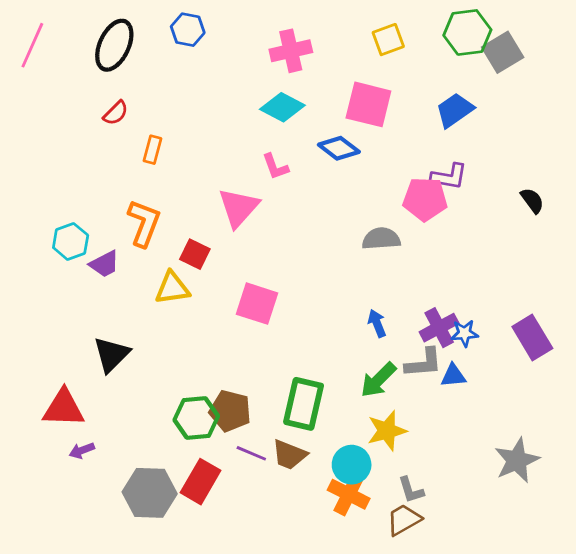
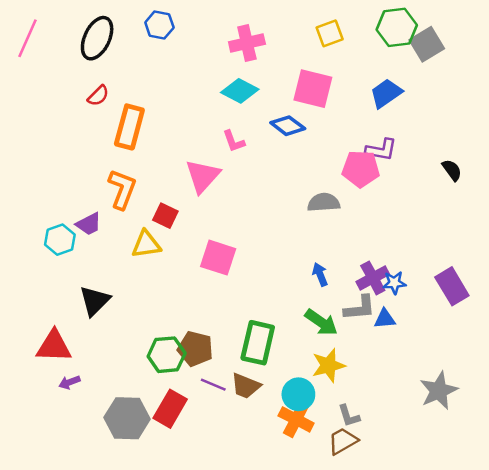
orange rectangle: (152, 150) -> (129, 127), size x1.8
cyan hexagon: (71, 241) -> (60, 240), moved
green arrow: (378, 380) -> (321, 322), turned -100

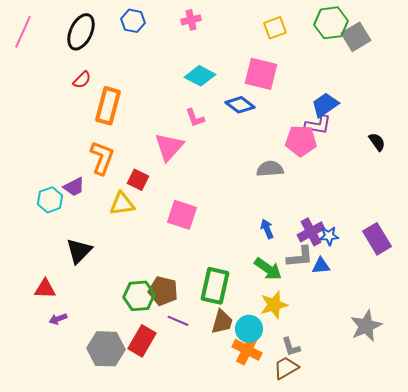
pink cross: (247, 43) -> (191, 20), moved, size x0.7
blue trapezoid: (386, 93) -> (325, 105), moved
red triangle: (54, 346) -> (45, 289), size x0.7
brown trapezoid: (246, 386) -> (222, 322), moved, turned -96

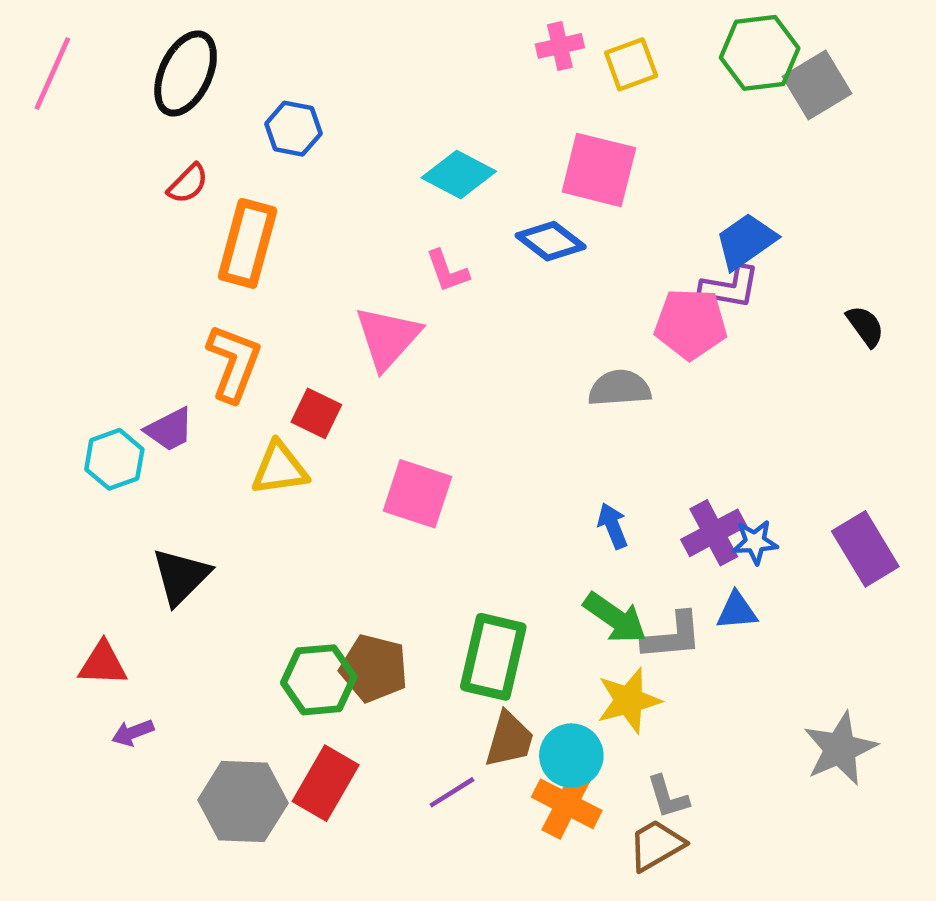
pink cross: (191, 20) -> (560, 46), moved
blue hexagon: (133, 21) -> (293, 129), moved
gray L-shape: (300, 257) -> (672, 636), moved
purple line: (178, 321) -> (452, 792), moved, turned -55

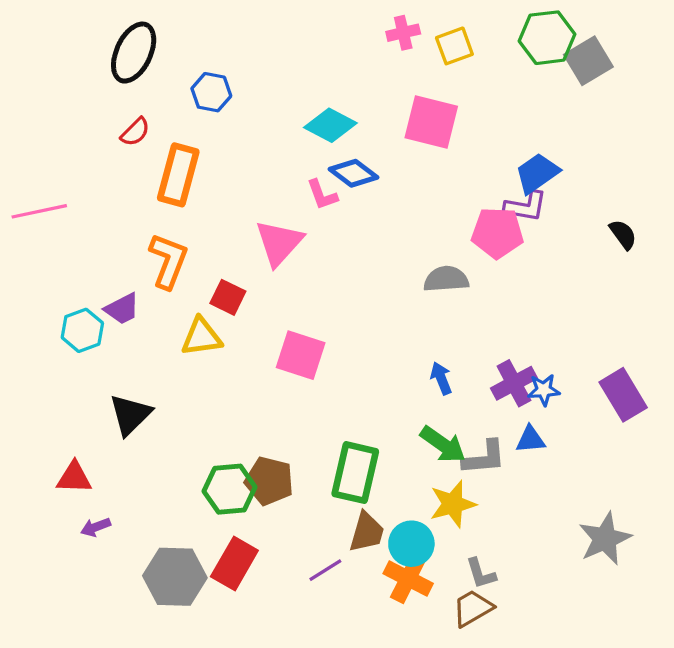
pink line: (52, 73) -> (39, 211), moved, turned 54
blue diamond: (551, 241) -> (354, 173), moved

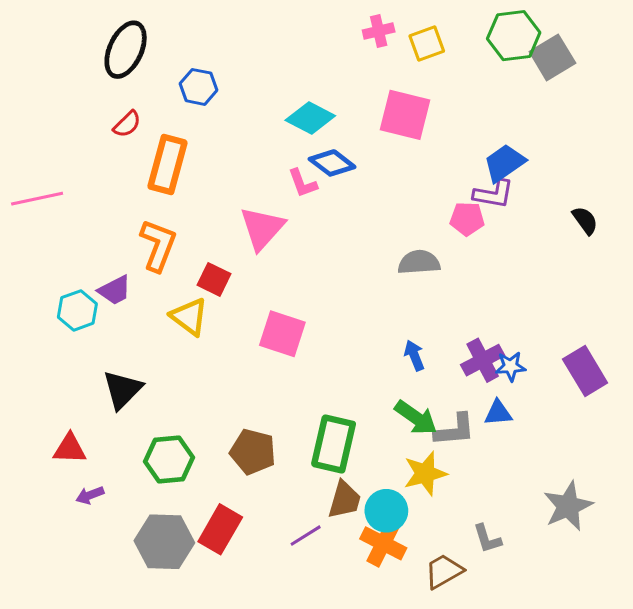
pink pentagon: (497, 233) -> (467, 219), size x0.7
yellow triangle: (201, 337) -> (189, 317), turned 45
green hexagon: (230, 489) -> (169, 460), moved
gray L-shape: (481, 573) -> (487, 539), moved

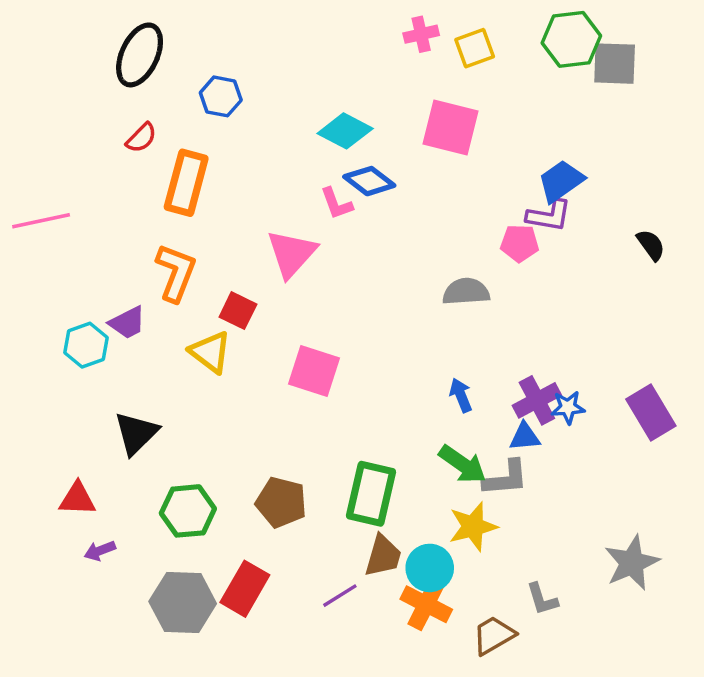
gray square: (552, 57) -> (615, 64), turned 33
blue triangle: (498, 413) -> (525, 437), moved

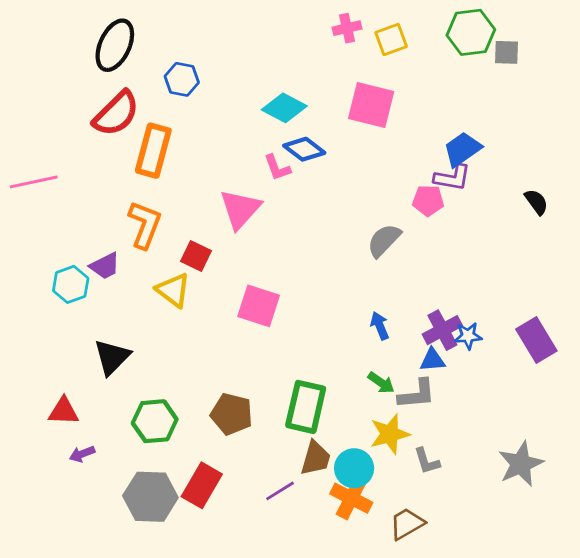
gray square: (615, 64) -> (506, 52), size x0.7
red semicircle: (141, 138) -> (116, 114), size x1.8
gray semicircle: (466, 292) -> (384, 240), turned -42
green arrow: (463, 464) -> (381, 383), size x0.7
gray L-shape: (542, 599) -> (427, 461), moved

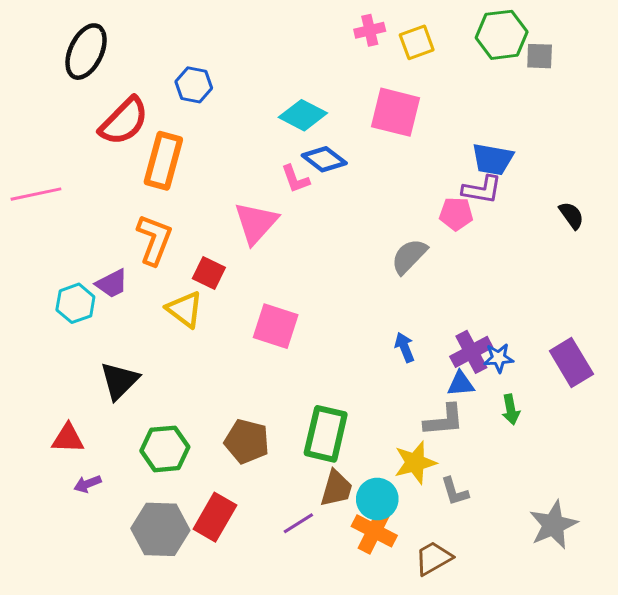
black ellipse: (115, 45) -> (86, 52), moved
blue trapezoid: (462, 149) -> (493, 159), turned -135
green arrow: (381, 383) -> (511, 410), moved, turned 44
gray star: (521, 464) -> (553, 525), moved

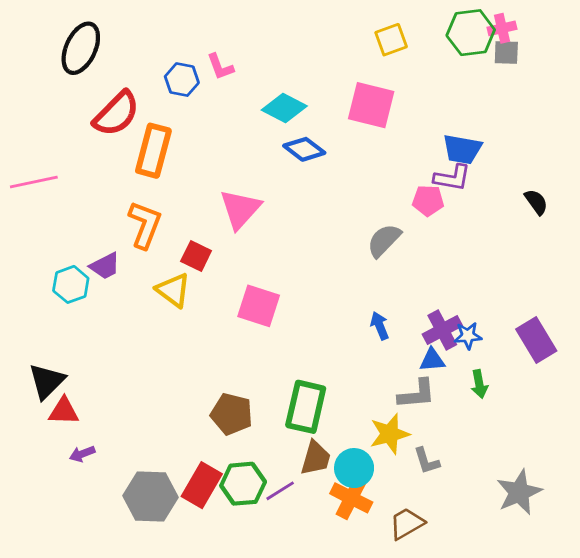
pink cross: (370, 30) -> (502, 28), moved
pink L-shape: (295, 179) -> (220, 67), moved
black triangle: (119, 381) -> (47, 381), moved
green hexagon: (165, 449) -> (243, 484), moved

